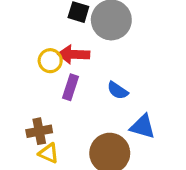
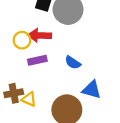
purple rectangle: (71, 87) -> (37, 60), turned 60
yellow triangle: (49, 153) -> (29, 99), moved

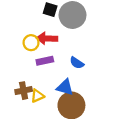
blue triangle: (92, 90) -> (65, 87), moved
yellow triangle: (29, 99) -> (37, 96), turned -48

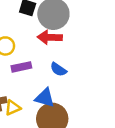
red arrow: (47, 38) -> (50, 37), moved

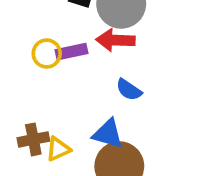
purple rectangle: (21, 67) -> (72, 52), moved

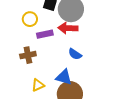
yellow circle: (47, 54) -> (30, 19), moved
brown cross: (33, 139) -> (28, 55), moved

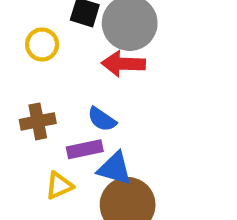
purple rectangle: (45, 34) -> (85, 149), moved
blue semicircle: (75, 54) -> (102, 119), moved

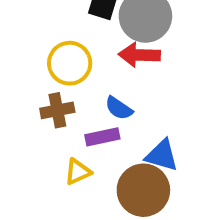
yellow circle: (42, 44) -> (70, 63), moved, size x1.4
blue triangle: (115, 168) -> (162, 155), moved

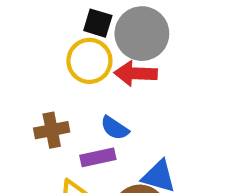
yellow circle: (70, 63) -> (89, 61), moved

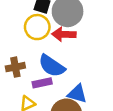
blue semicircle: (115, 128) -> (52, 66), size x1.6

